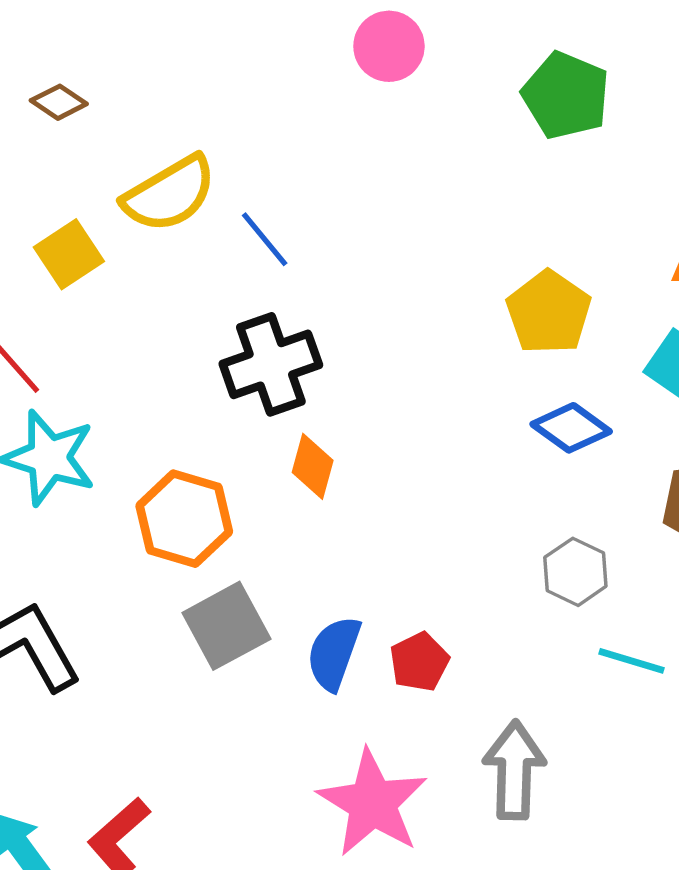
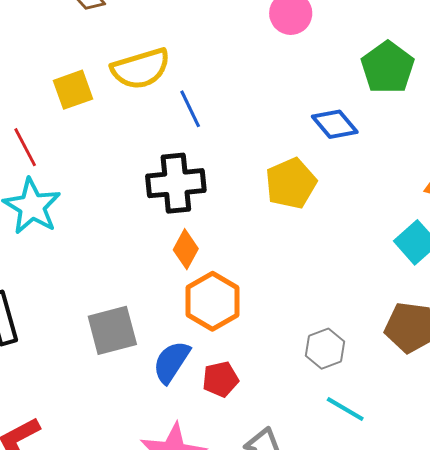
yellow pentagon: (549, 312) -> (291, 183), moved
blue diamond: (571, 428) -> (335, 124), moved
orange hexagon: (184, 519) -> (212, 301), moved

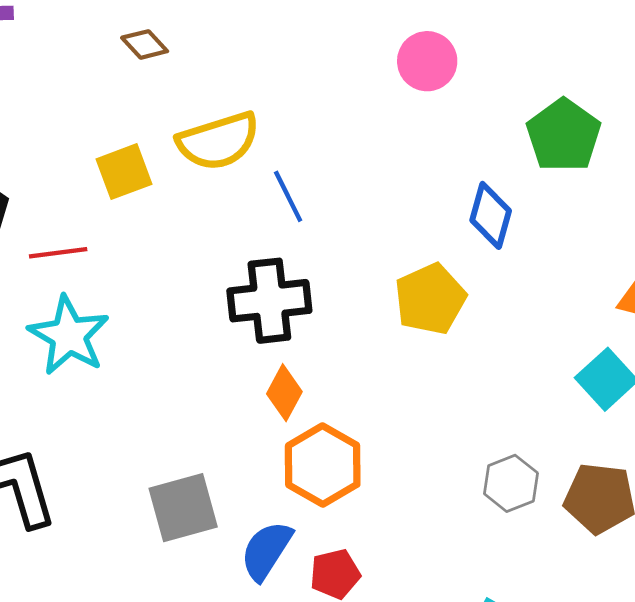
blue diamond: (335, 124) -> (491, 215), turned 57
red line: (25, 147) -> (58, 253), turned -69
gray hexagon: (325, 349) -> (511, 483), moved

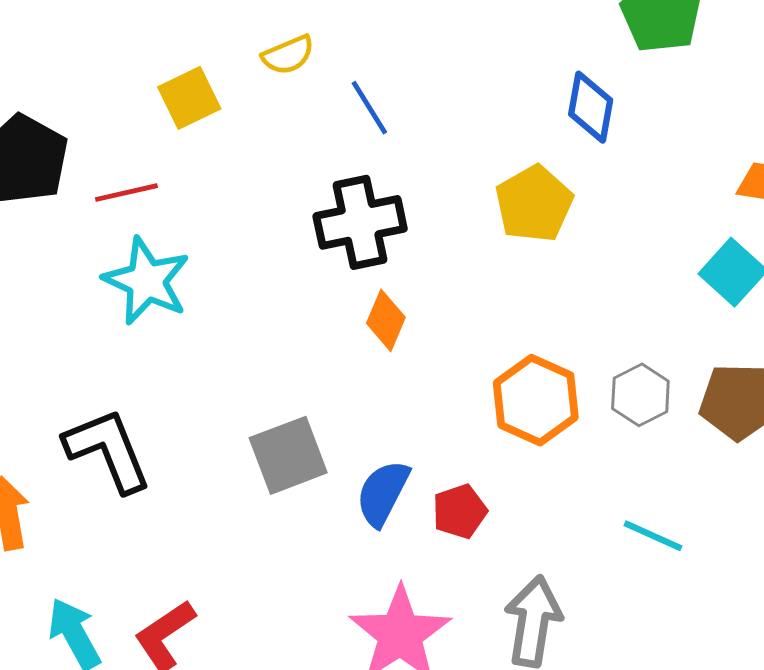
yellow semicircle: (218, 141) -> (288, 55), size x0.6
orange hexagon: (323, 465) -> (536, 400), moved

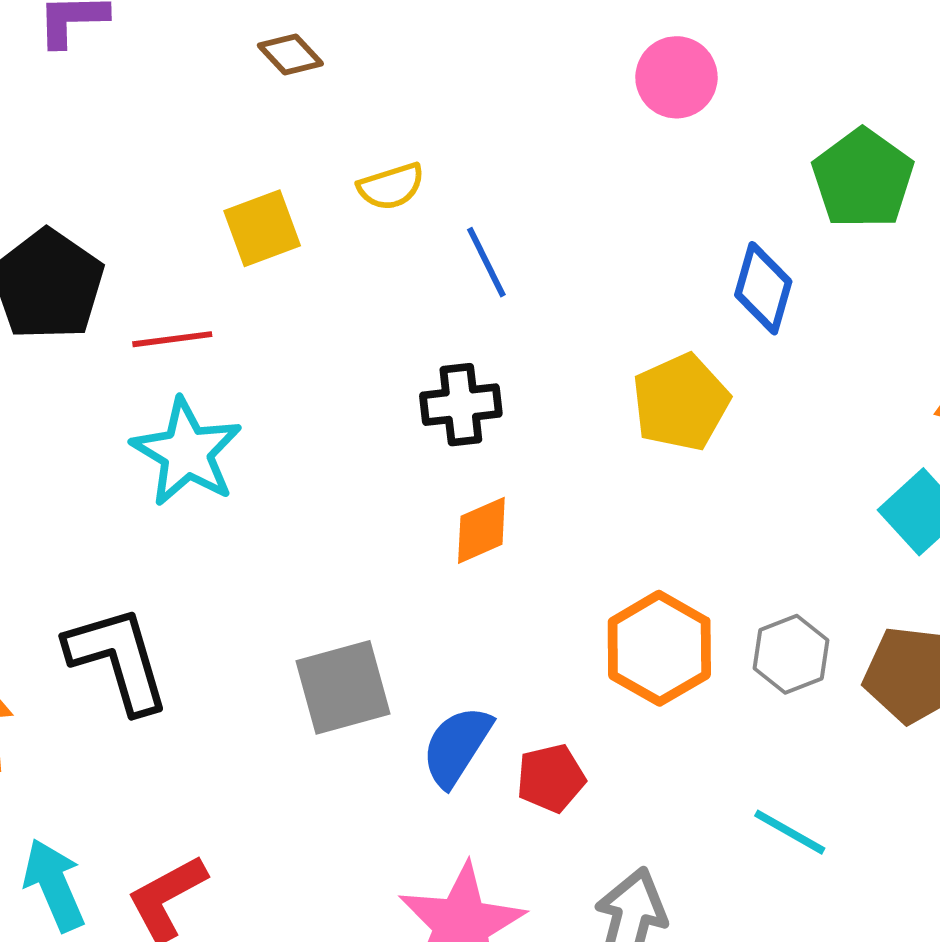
black cross: (360, 222) -> (461, 405), size x0.7
orange diamond: (386, 320) -> (481, 530), turned 38

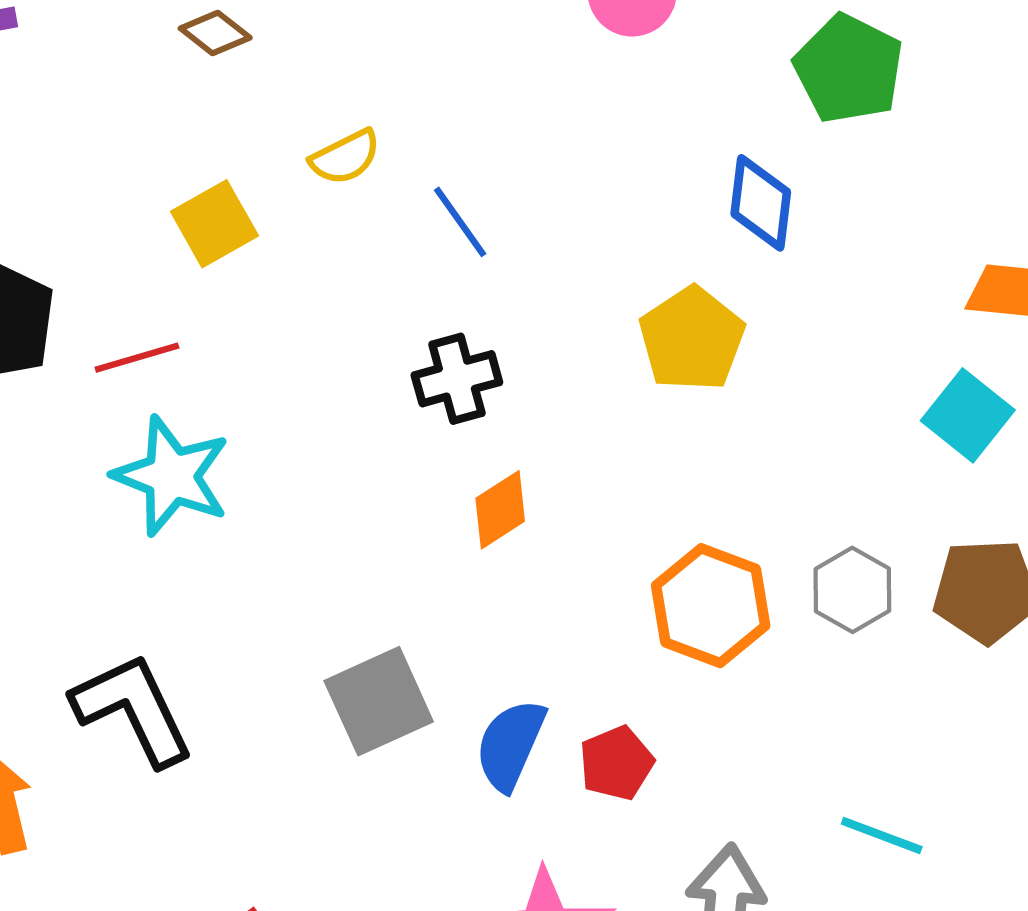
cyan line: (790, 832) -> (882, 835), moved

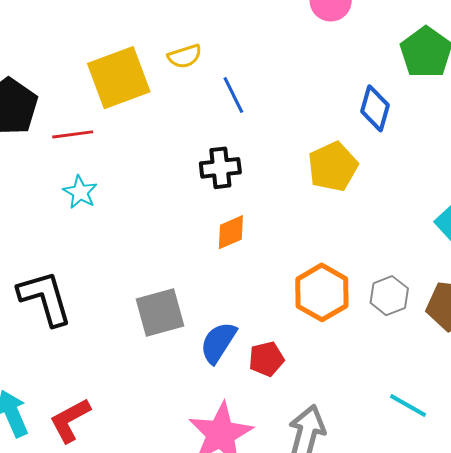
yellow square: (214, 224) -> (119, 78), size x1.6
cyan star: (172, 476) -> (80, 192), size x0.6
cyan line: (882, 835) -> (408, 406), moved

